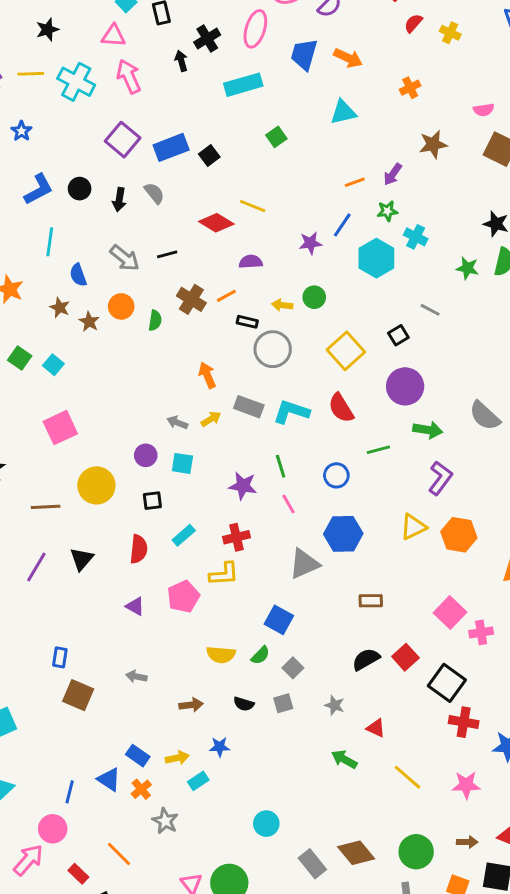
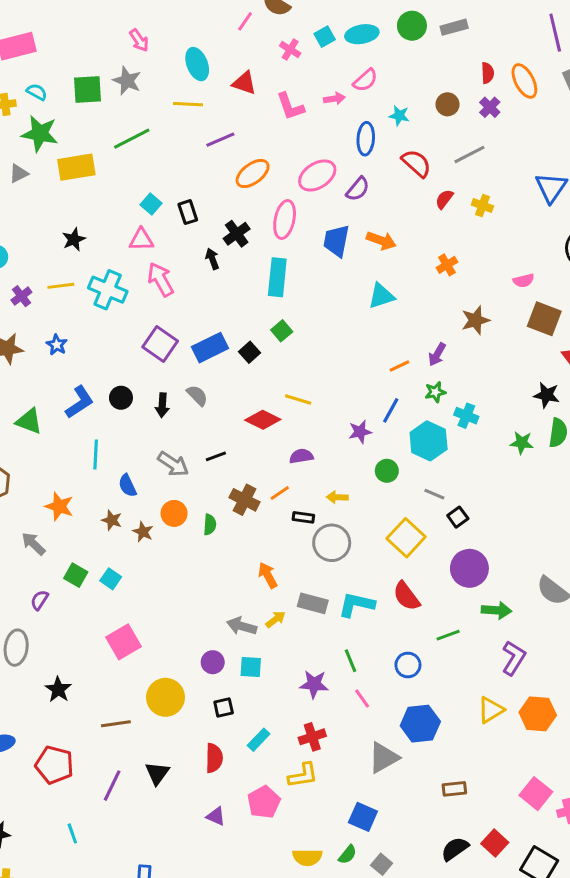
cyan rectangle: (243, 85) -> (277, 277), turned -63
green square: (276, 137) -> (282, 331), moved
green circle: (314, 297) -> (387, 471), moved
gray line: (430, 310) -> (434, 494), moved
gray arrow: (177, 423) -> (242, 626), size x1.4

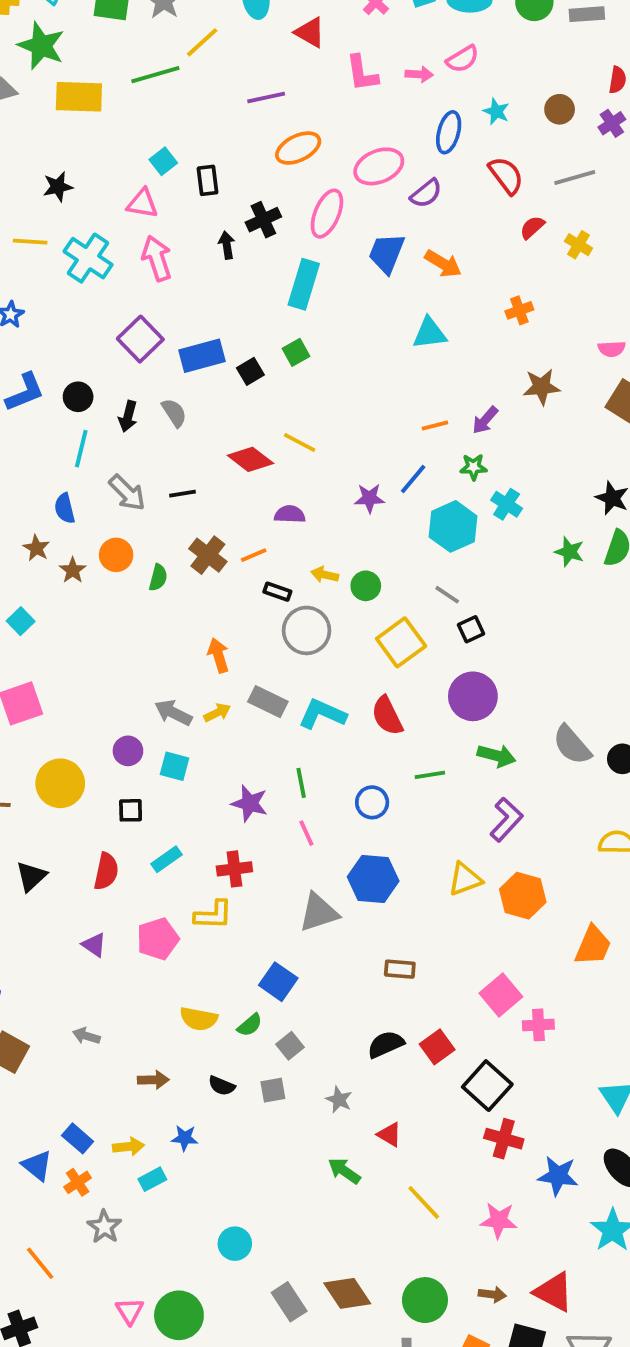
yellow line: (188, 104) -> (202, 42), moved, turned -56
cyan line: (96, 454) -> (81, 449), moved
green circle: (387, 471) -> (366, 586), moved

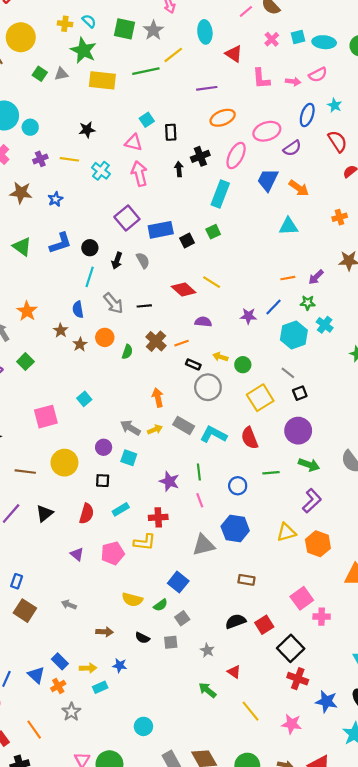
cyan cross: (88, 258) -> (101, 171), size x0.7
cyan square: (21, 621) -> (84, 399), moved

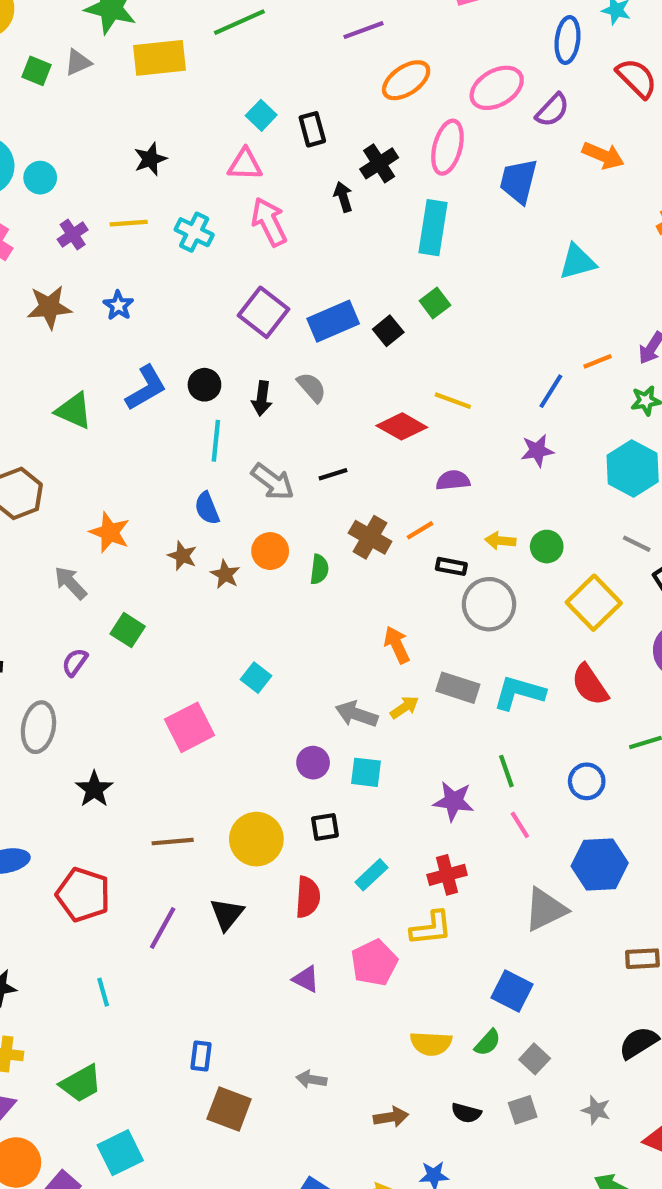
orange arrow: (299, 188) -> (603, 156), moved
blue line: (274, 307) -> (551, 391), moved
yellow circle: (64, 463) -> (256, 839), moved

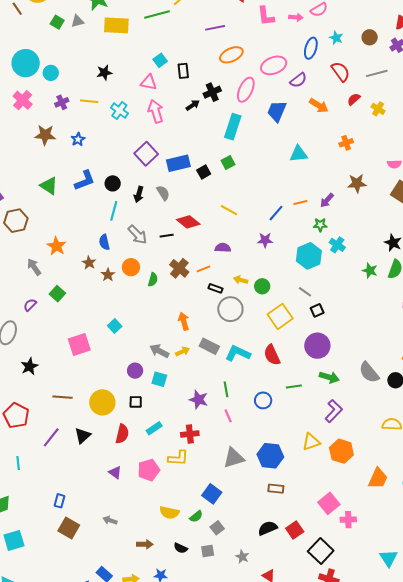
black arrow: (343, 197) -> (193, 105), turned 64
red diamond: (402, 426) -> (188, 222), moved
blue hexagon: (600, 865) -> (270, 456), moved

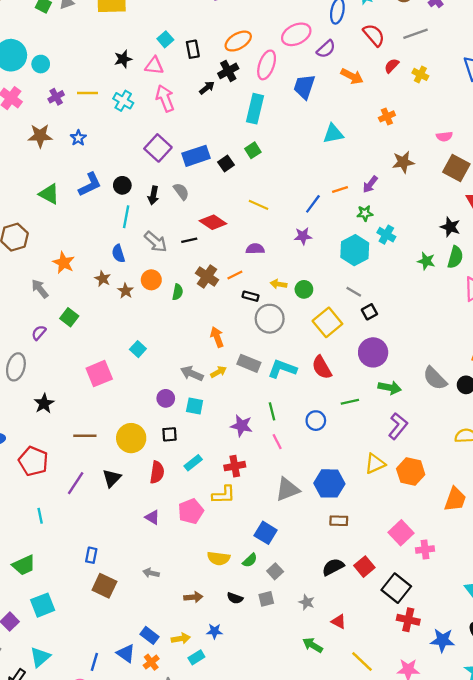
orange ellipse: (231, 55) -> (238, 41), moved
black star: (104, 73) -> (123, 59), moved

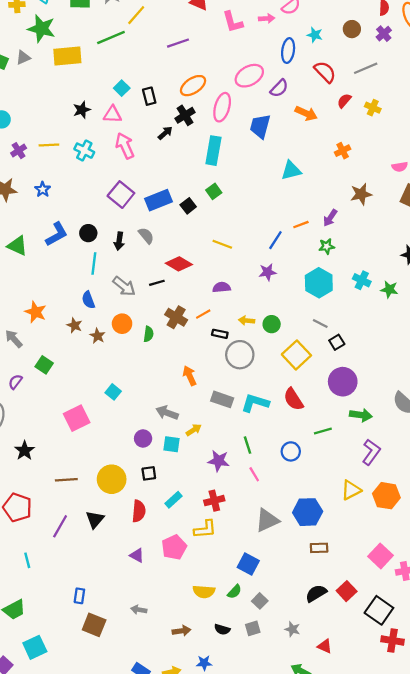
cyan cross: (386, 235) -> (362, 280), moved
yellow arrow: (219, 372) -> (194, 430), moved

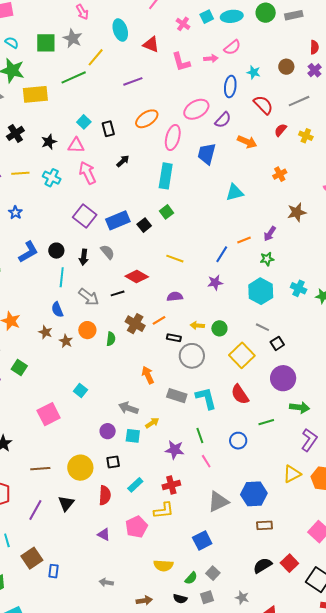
black cross: (185, 115) -> (15, 133), moved
cyan L-shape: (255, 403) -> (206, 398), turned 60
blue square: (248, 564) -> (202, 541), turned 36
green semicircle: (234, 592) -> (191, 578), moved
brown square: (94, 625) -> (32, 558), moved, turned 35

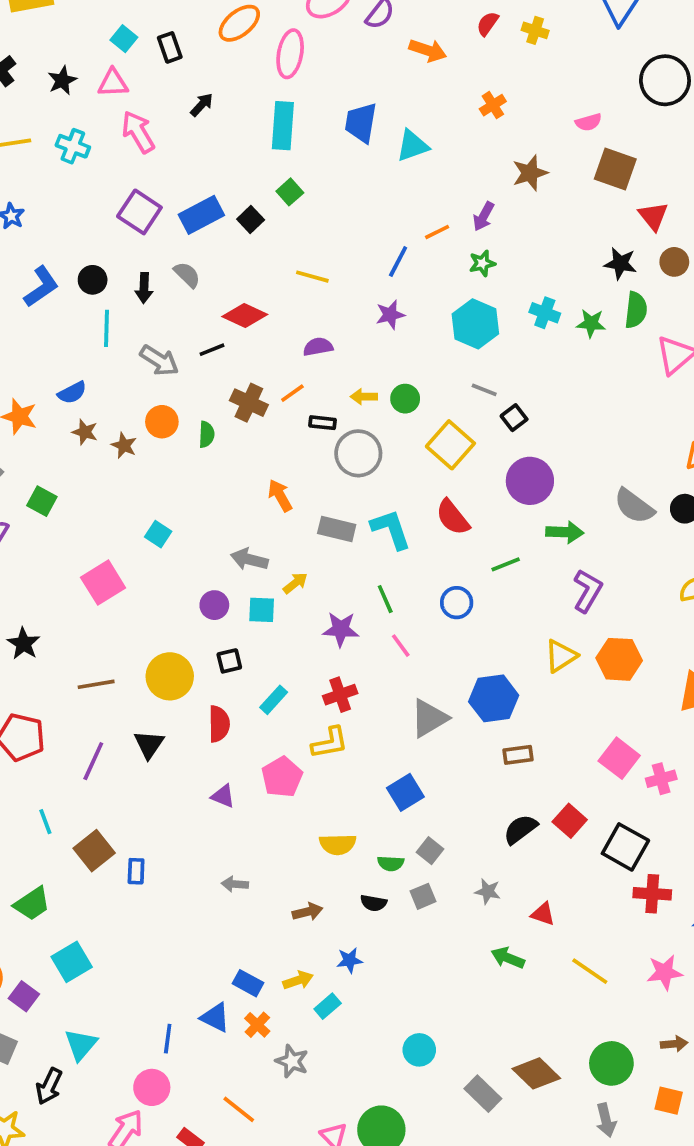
blue trapezoid: (207, 154) -> (361, 123), moved
blue semicircle: (57, 310) -> (72, 393), moved, turned -91
green semicircle: (191, 578) -> (391, 863), turned 56

